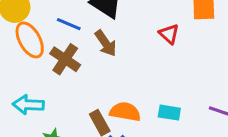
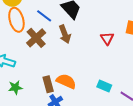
cyan rectangle: (169, 113) -> (104, 86), moved

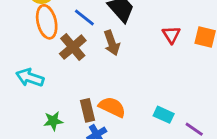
red triangle: (107, 38) -> (171, 35), moved
green star: (15, 87) -> (53, 121), moved

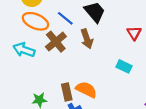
orange ellipse: (47, 22) -> (35, 21), turned -55
cyan arrow: (30, 78) -> (24, 50), moved
cyan rectangle: (164, 115) -> (124, 66), moved

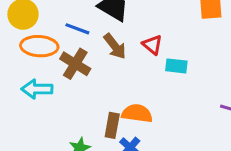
red triangle: (134, 33) -> (152, 45), moved
brown rectangle: (67, 92) -> (112, 125), turned 42

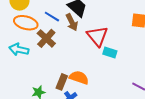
red triangle: (152, 45) -> (97, 36), size x1.6
brown arrow: (115, 46) -> (72, 22), moved

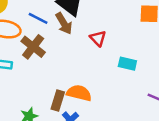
red triangle: (97, 36) -> (98, 38), size x0.6
cyan rectangle: (110, 53) -> (127, 64), moved

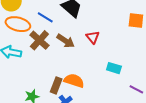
brown arrow: (64, 23) -> (66, 41), moved, turned -30
cyan rectangle: (127, 64) -> (114, 68), moved

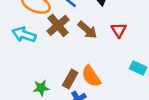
orange semicircle: (74, 81) -> (91, 76), turned -150

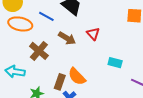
brown cross: (58, 25) -> (39, 51), moved
cyan arrow: (24, 35) -> (15, 72), moved

